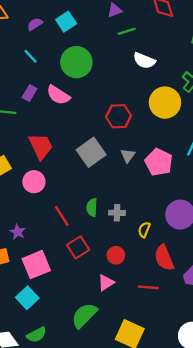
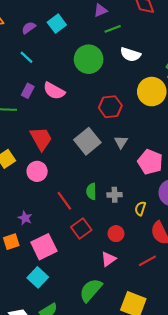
green circle: (76, 62) -> (89, 59), moved
pink pentagon: (159, 162) -> (150, 162), moved
red line: (148, 287) -> (147, 261), turned -30

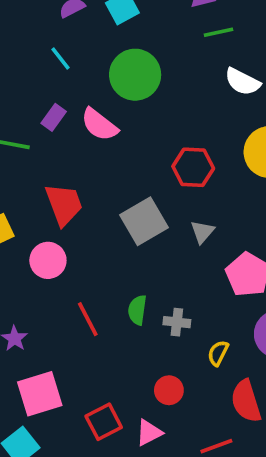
green circle: (89, 59) -> (135, 75), moved
red square: (81, 229) -> (104, 422), moved

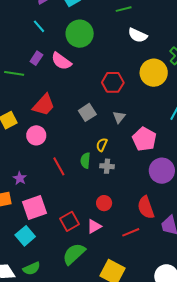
red trapezoid: (64, 204) -> (44, 105), turned 65
gray square: (144, 221) -> (87, 112), size x0.7
yellow semicircle: (218, 353) -> (102, 145), moved

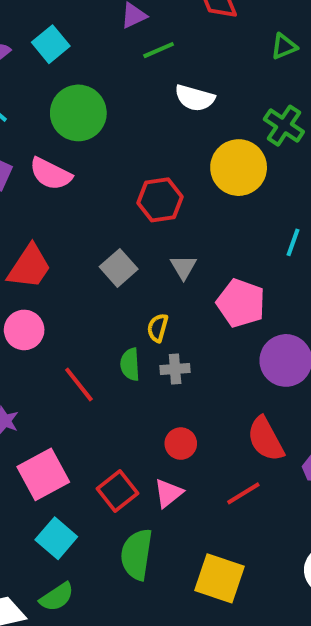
cyan square: (25, 236) -> (56, 538), moved
green semicircle: (74, 254) -> (137, 554), turned -30

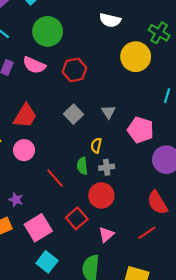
red hexagon: (160, 200) -> (74, 70), moved
red circle: (181, 444) -> (101, 195), moved, size x1.5
red square: (118, 491) -> (77, 218), moved

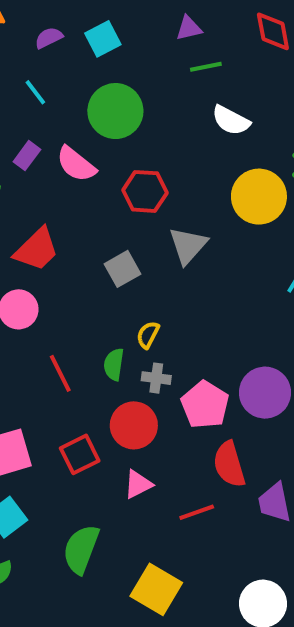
gray triangle: (108, 112) -> (188, 245), moved, size x1.5
pink pentagon: (140, 130) -> (205, 405), moved
pink triangle: (106, 235) -> (138, 484), moved

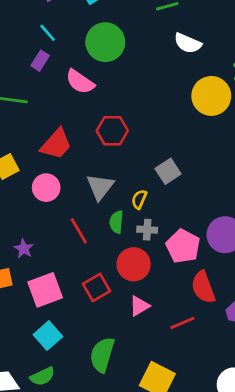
purple rectangle: (27, 156) -> (40, 61), moved
red hexagon: (145, 191) -> (112, 131), moved
gray triangle: (188, 245) -> (100, 187), moved
gray square: (122, 269) -> (168, 171), moved

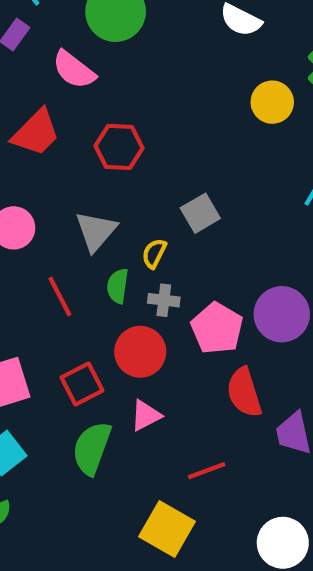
yellow circle: (211, 96) -> (272, 102), size x0.7
red trapezoid: (56, 144) -> (36, 133), moved
red line: (182, 323) -> (207, 471), moved
green semicircle: (102, 355) -> (92, 448), moved

